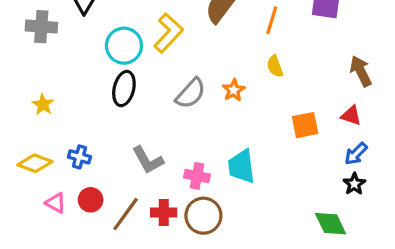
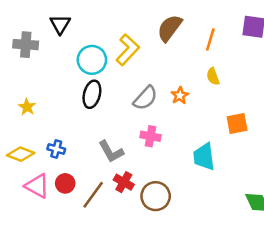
cyan trapezoid: (242, 166) -> (204, 157), moved
pink cross: (197, 176) -> (151, 136), moved
pink triangle: (56, 203) -> (37, 186), size x1.5
red cross: (164, 212) -> (124, 182), moved, turned 30

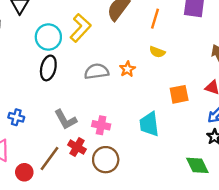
yellow semicircle: (213, 76) -> (157, 52), turned -49
gray semicircle: (145, 98) -> (96, 71), turned -140
pink cross: (151, 136) -> (101, 125), moved
red circle: (65, 183) -> (24, 172), moved

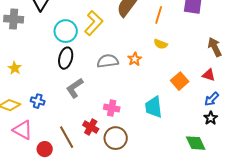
orange square: (179, 94) -> (180, 81), turned -30
gray L-shape: (66, 120) -> (75, 88), moved, turned 85
brown line: (49, 159) -> (67, 137), turned -65

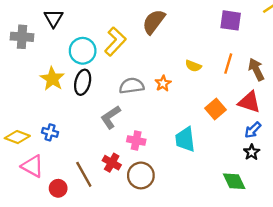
orange line: (159, 15) -> (228, 64), moved
yellow star: (15, 68) -> (52, 79), moved, size x1.5
red triangle: (209, 75) -> (249, 102), size x1.5
gray L-shape: (75, 88) -> (111, 117), moved

